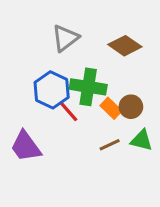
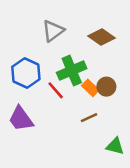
green cross: (88, 87) -> (72, 70), turned -32
blue hexagon: (52, 90) -> (26, 73), moved
green triangle: (142, 140) -> (115, 146), moved

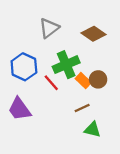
green triangle: (115, 146) -> (92, 130), moved

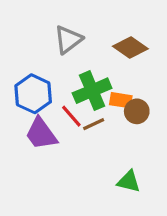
orange rectangle: (83, 81) -> (121, 100), moved, turned -35
brown line: (82, 108) -> (94, 124), moved
purple trapezoid: (19, 109) -> (41, 134), moved

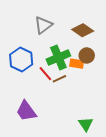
brown circle: (137, 111) -> (87, 55), moved
purple trapezoid: (41, 134) -> (26, 111), moved
green triangle: (129, 182) -> (86, 124), moved, turned 42

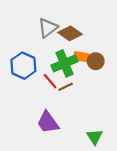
brown diamond: (83, 30) -> (70, 33), moved
orange rectangle: (77, 64) -> (81, 57), moved
purple trapezoid: (26, 111) -> (48, 122), moved

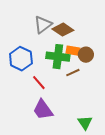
green cross: (64, 63) -> (58, 57), turned 30
red line: (50, 81) -> (39, 83), moved
brown line: (66, 87) -> (73, 73), moved

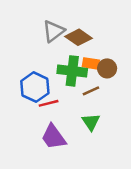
blue hexagon: (21, 59) -> (35, 87), moved
red line: (39, 83) -> (49, 103), turned -63
green triangle: (85, 123) -> (91, 122), moved

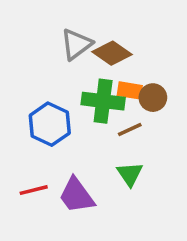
red line: (49, 103) -> (34, 190), moved

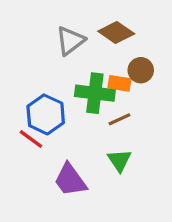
brown diamond: (112, 53) -> (116, 32), moved
brown circle: (153, 98) -> (141, 70), moved
red line: (34, 190) -> (31, 139), moved, turned 50

